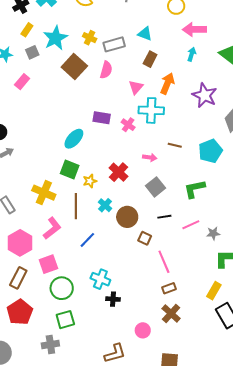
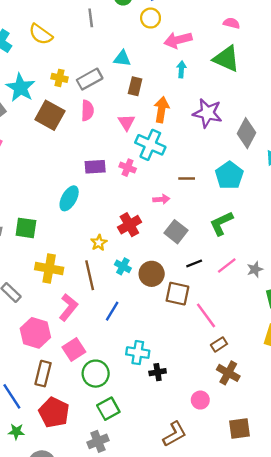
cyan cross: (151, 110) -> (150, 145), turned 35
green square: (70, 169) -> (26, 228), moved
red cross: (119, 172) -> (129, 225), turned 30
brown square: (145, 238) -> (177, 294), size x1.5

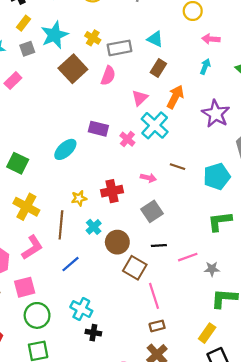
pink arrow: (178, 40) -> (211, 39), size x0.7
green L-shape: (221, 223) -> (220, 221), moved

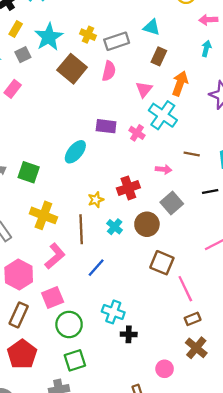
brown circle: (117, 242) -> (147, 224), moved
black line: (159, 245) -> (210, 192), moved

